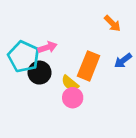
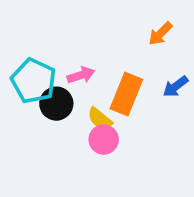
orange arrow: (112, 24) -> (160, 34), turned 90
pink arrow: (47, 47) -> (81, 75), moved

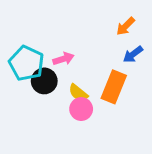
blue arrow: (176, 87) -> (133, 54), moved
orange rectangle: (126, 94) -> (114, 87), moved

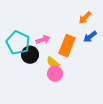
orange rectangle: (114, 87) -> (67, 46), moved

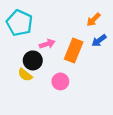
cyan pentagon: (18, 43) -> (20, 23), moved
yellow semicircle: (53, 63) -> (25, 75), moved

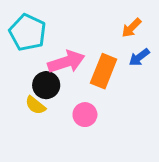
pink arrow: (47, 44) -> (66, 62), size x1.6

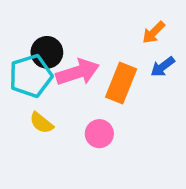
cyan pentagon: (28, 32) -> (31, 76), moved, turned 30
black circle: (46, 85) -> (47, 52), moved

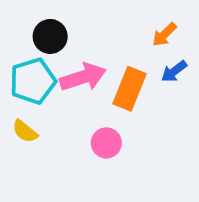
black circle: (47, 52) -> (50, 36), moved
yellow semicircle: (41, 123) -> (25, 131), moved

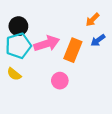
black circle: (50, 36) -> (18, 26), moved

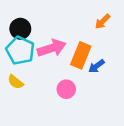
blue arrow: (98, 40) -> (96, 66), moved
cyan pentagon: (18, 46) -> (20, 51), turned -30

